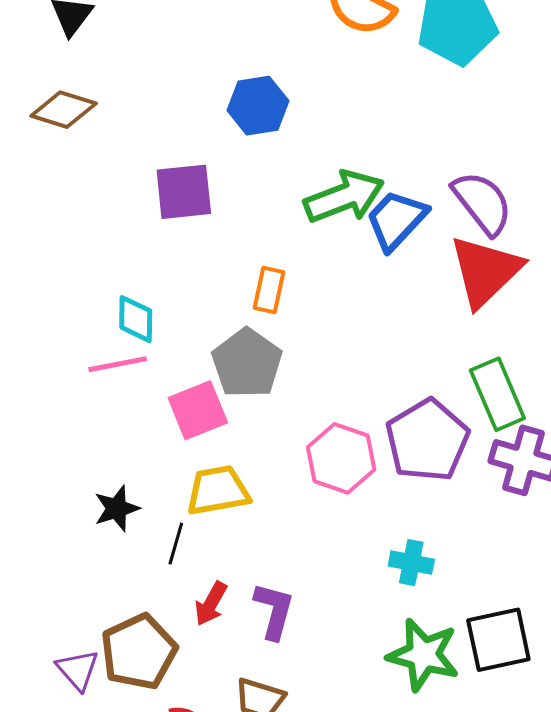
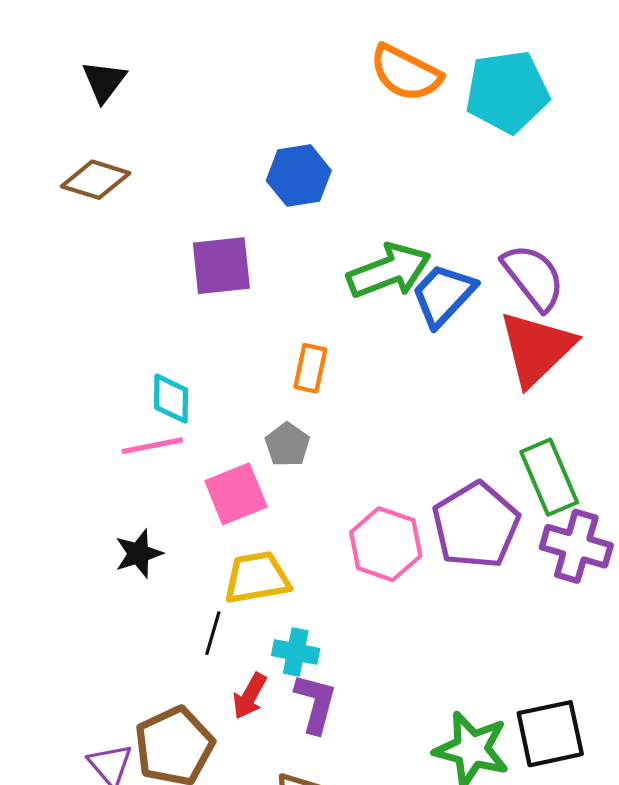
gray pentagon: (247, 363) -> (287, 445), size x0.6
black star: (117, 508) -> (139, 554), moved
cyan cross: (411, 563) -> (296, 652), moved

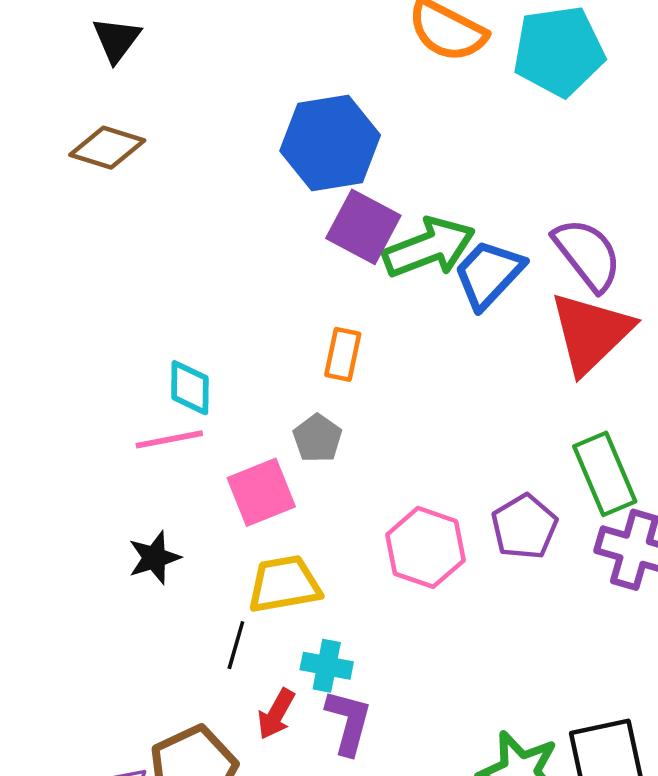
blue hexagon: (299, 176) -> (330, 143), size x1.4
purple square: (221, 266) -> (363, 227), moved, turned 34
purple pentagon: (476, 525) -> (524, 527), size x0.7

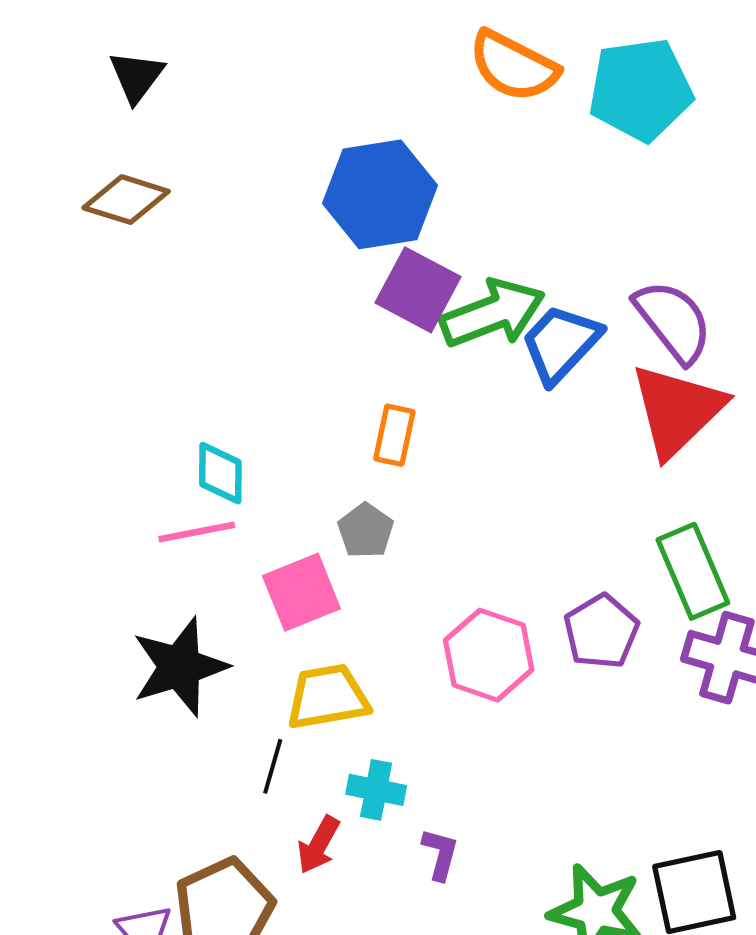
black star: (154, 558) -> (180, 667), size x1.6
purple L-shape: (349, 722) -> (440, 854), moved, size x0.7

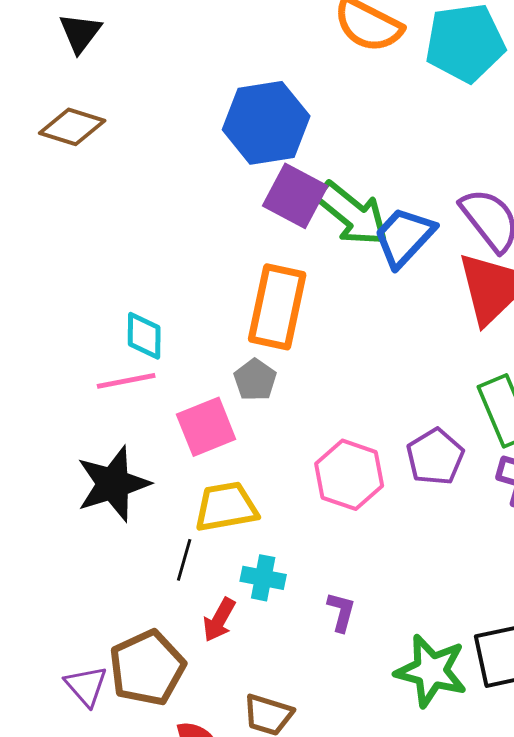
green arrow: (493, 313) -> (352, 214), turned 60
orange rectangle: (394, 435) -> (277, 307), size x1.8
purple L-shape: (440, 854) -> (341, 612), moved

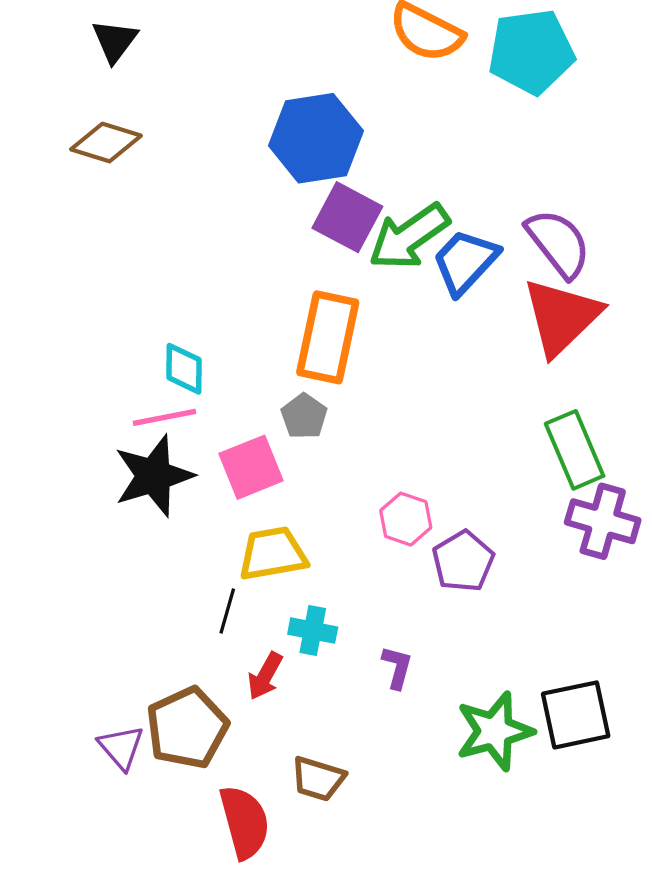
green arrow: (352, 214) -> (409, 237), turned 106
purple pentagon: (435, 457) -> (463, 561), moved
pink hexagon: (349, 475) -> (406, 519), size x0.7
black star: (113, 484) -> (154, 476), moved
green star: (431, 671) -> (494, 731), turned -30

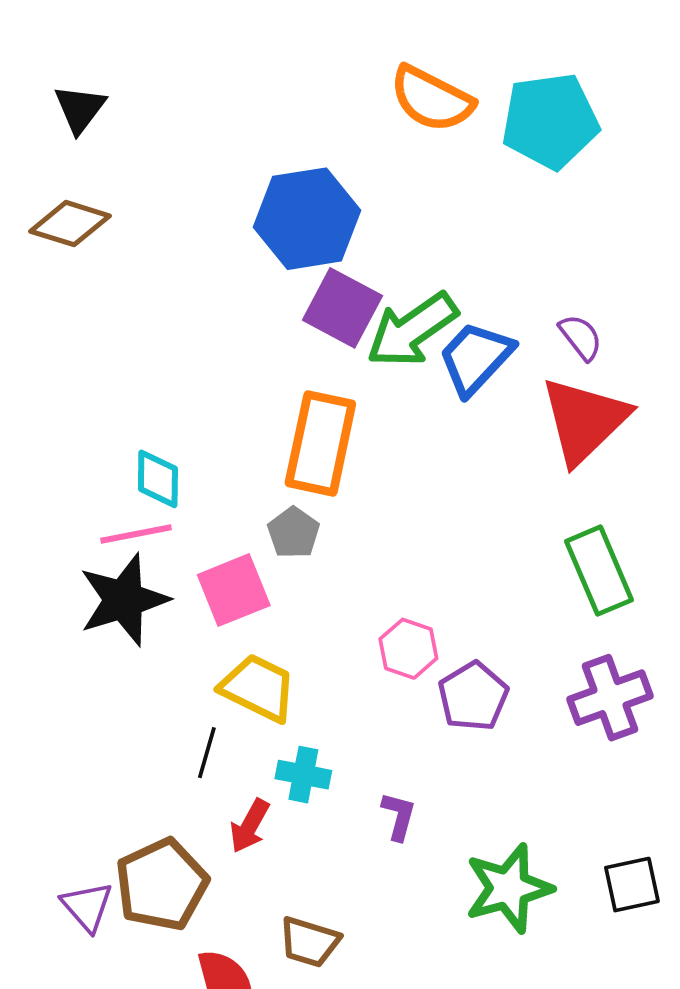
purple semicircle: (558, 243) -> (581, 337), size x0.6
purple cross: (603, 521) -> (610, 698), moved, turned -36
yellow trapezoid: (273, 554) -> (258, 688), turned 36
black square: (576, 715) -> (632, 885), moved, size x0.7

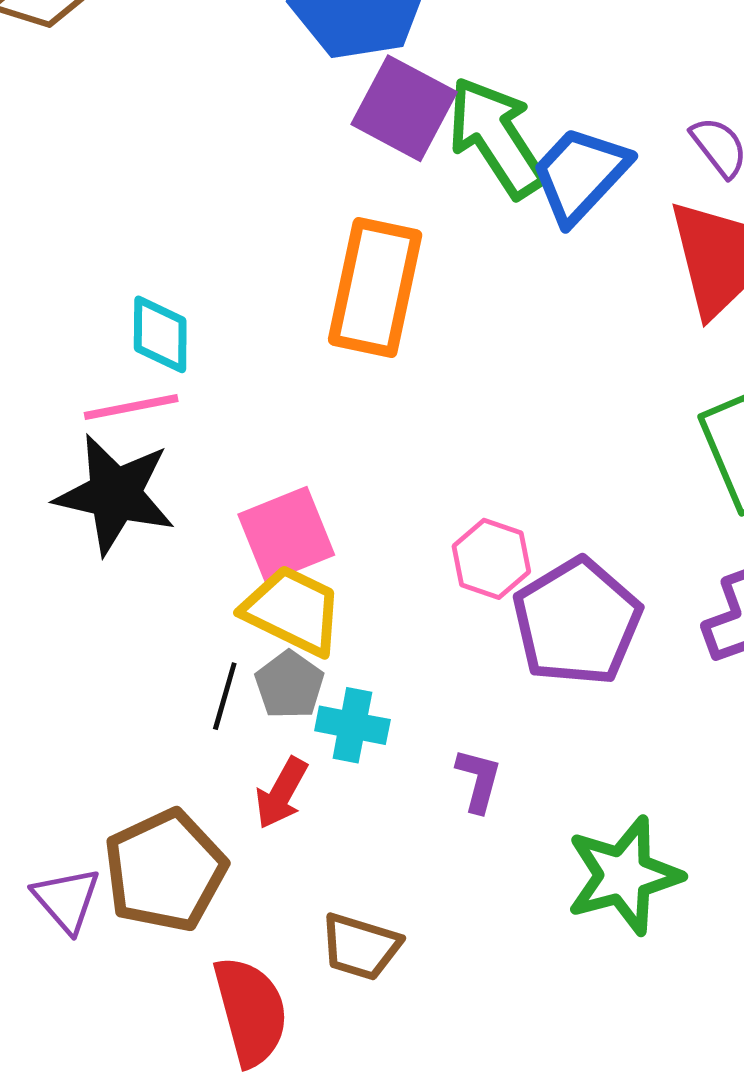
green arrow: (412, 330) -> (496, 137), turned 92
gray pentagon: (294, 533) -> (289, 685), moved
pink square: (234, 590) -> (286, 535), moved
black star: (124, 600) -> (115, 494), turned 30
purple pentagon: (473, 696) -> (577, 622), size x1.4

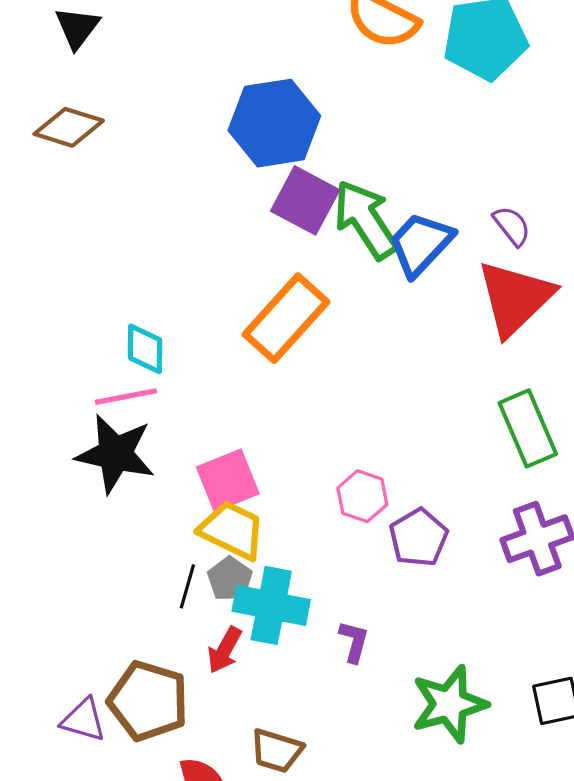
orange rectangle: (375, 287) -> (286, 318), turned 30
purple pentagon: (577, 622) -> (419, 538), size x0.7
cyan cross: (352, 725) -> (271, 605), size x1.6
brown pentagon: (165, 871) -> (148, 701), turned -30
purple triangle: (67, 900) -> (84, 720), turned -33

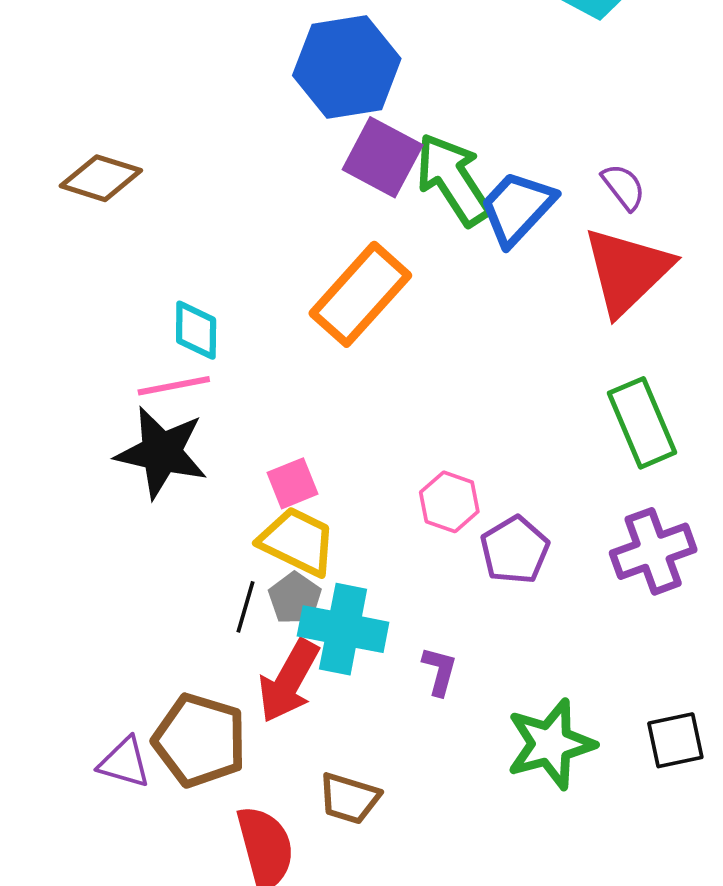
brown diamond: (69, 127) -> (101, 178), moved
pink square: (228, 480) -> (292, 483), size x0.7
red arrow: (225, 650) -> (289, 681), size x1.5

